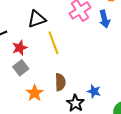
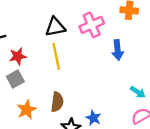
black triangle: (37, 19) -> (55, 27), moved
blue arrow: (104, 19) -> (118, 50), moved

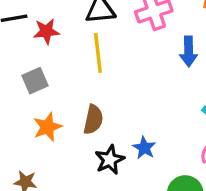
red star: (18, 56) -> (46, 31), moved

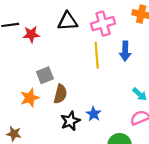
yellow line: (98, 53) -> (97, 55), moved
gray square: (35, 81) -> (45, 75), moved

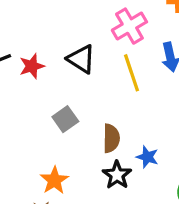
black triangle: (68, 21) -> (81, 59), moved, turned 50
brown semicircle: (60, 94) -> (111, 138), moved
orange star: (30, 98) -> (54, 180), moved

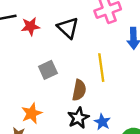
yellow line: (131, 73) -> (101, 68), moved
blue star: (147, 157) -> (102, 122), moved

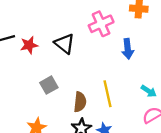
yellow line: (101, 68) -> (107, 94), moved

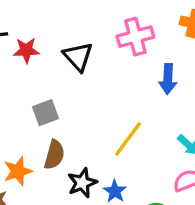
yellow line: (107, 94) -> (128, 139), turned 40
brown semicircle: (80, 102) -> (54, 155), moved

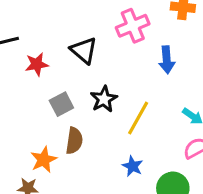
red star: (26, 50) -> (37, 64), moved
black star: (82, 183) -> (104, 99), moved

